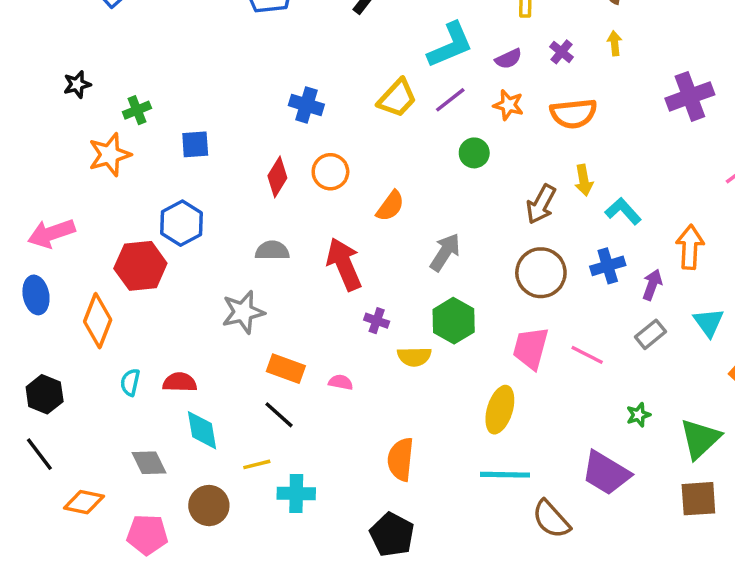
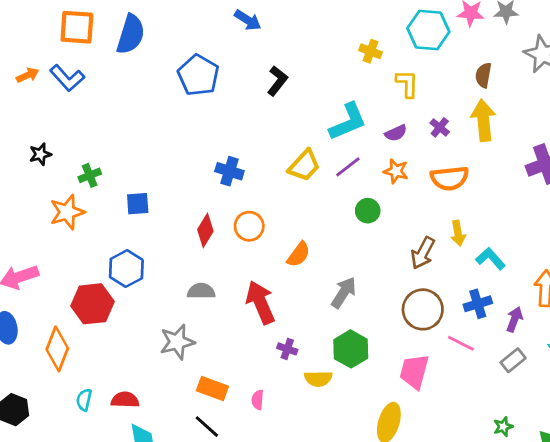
yellow arrow: (615, 43) -> (483, 120), size x2.0
pink line: (587, 355) -> (461, 343), moved
pink semicircle: (341, 382) -> (258, 400), turned -96

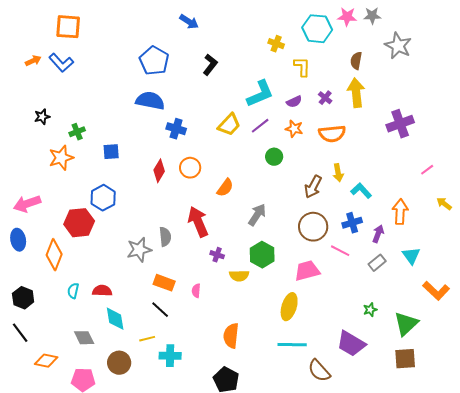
blue semicircle: (131, 34) -> (150, 101), moved, turned -96
gray semicircle: (201, 291) -> (165, 237), moved, turned 84
pink trapezoid: (414, 372) -> (307, 271), turned 60

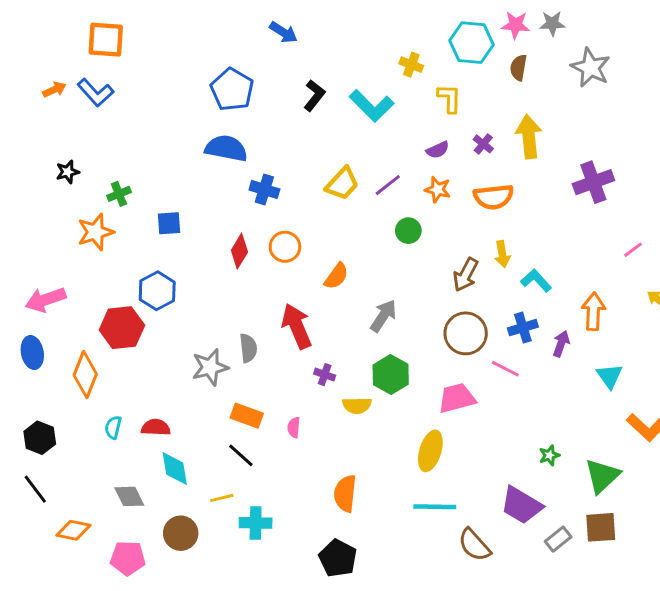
brown semicircle: (356, 61) -> (518, 68), moved
cyan L-shape: (260, 94) -> (372, 106), moved, turned 68
gray rectangle: (377, 263) -> (558, 539), moved

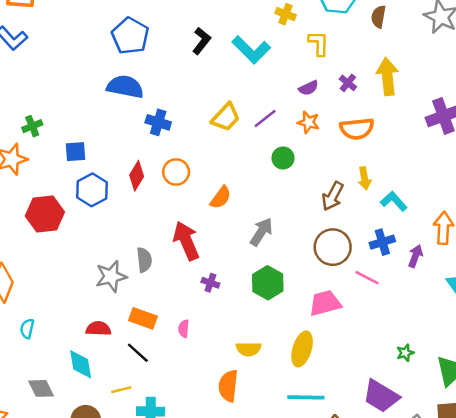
blue hexagon: (157, 291) -> (92, 190), moved
red hexagon: (122, 328) -> (45, 214), moved
yellow semicircle: (357, 405) -> (249, 349), moved
red semicircle: (156, 427) -> (98, 329), moved

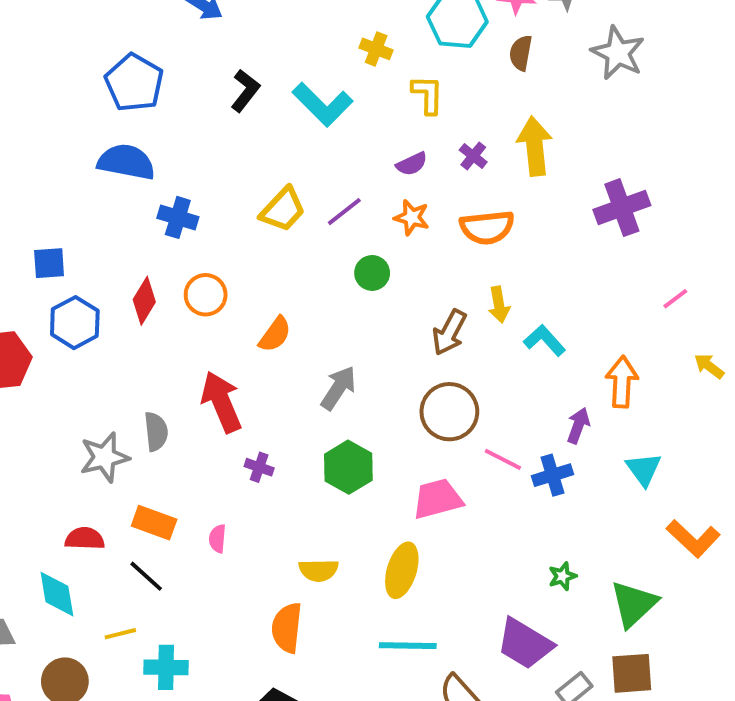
blue cross: (382, 242) -> (552, 475), moved

